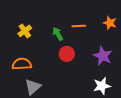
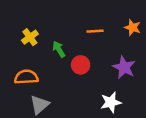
green arrow: (58, 34) -> (59, 49), moved
white star: (102, 86) -> (111, 102), moved

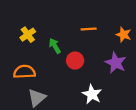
orange star: (132, 27) -> (124, 35), moved
white star: (111, 102) -> (92, 94), moved, turned -30

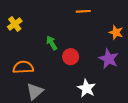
orange line: (89, 29) -> (83, 11), moved
yellow cross: (28, 35) -> (15, 24), moved

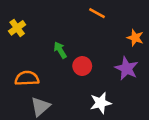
orange line: (83, 11) -> (97, 13), turned 32
white star: (86, 88) -> (101, 103), turned 30

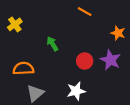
red circle: (82, 66) -> (85, 61), moved
white star: (101, 103) -> (76, 91), moved

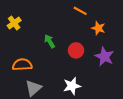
orange star: (118, 33) -> (98, 28), moved
red circle: (85, 61) -> (76, 50), moved

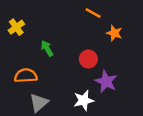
green arrow: (50, 41) -> (47, 48), moved
purple star: (104, 56) -> (106, 81), moved

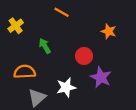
orange line: (93, 13) -> (62, 12), moved
white star: (84, 100) -> (66, 87), moved

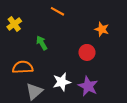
red circle: (84, 56) -> (87, 52), moved
purple star: (101, 77) -> (88, 86), moved

